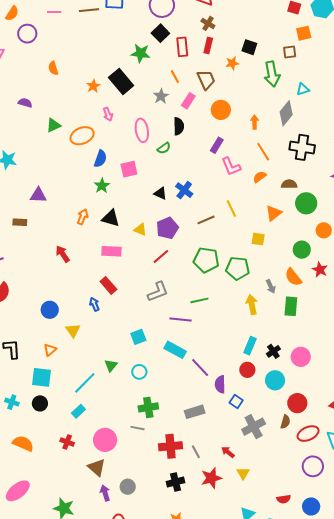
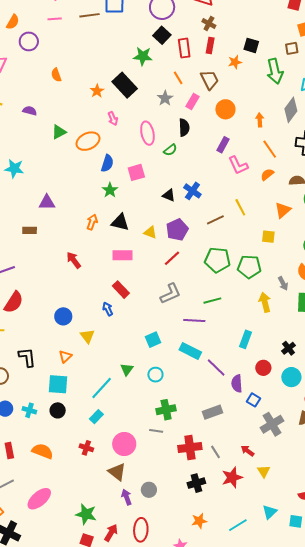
cyan rectangle: (250, 346) -> (245, 339), moved

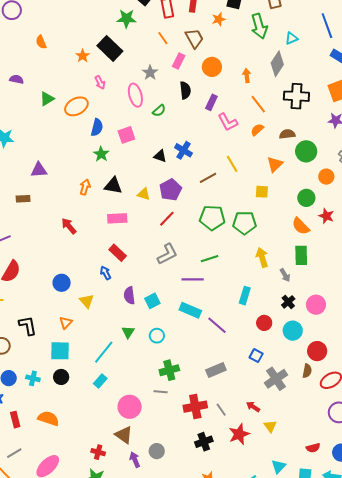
gray star: (165, 98) -> (150, 73), moved
black semicircle: (184, 127) -> (185, 90), moved
gray arrow: (283, 283) -> (285, 275), moved
purple semicircle: (237, 384) -> (129, 295), moved
red cross: (86, 448) -> (98, 452), moved

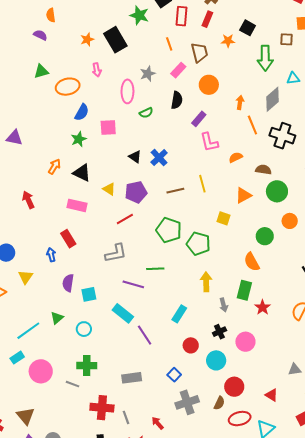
purple semicircle: (17, 79) -> (40, 35), moved
orange line: (258, 104) -> (252, 125), moved
red star: (326, 216) -> (263, 307), moved
pink circle: (130, 407) -> (41, 371), moved

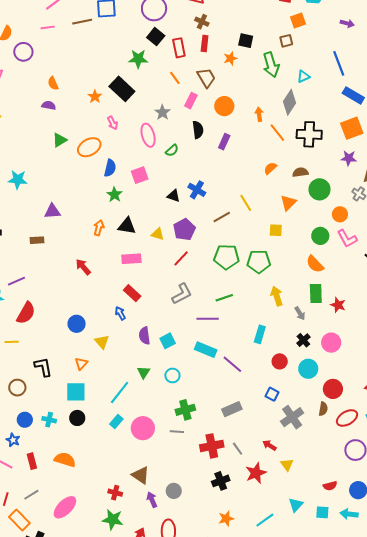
pink L-shape: (209, 142) -> (347, 238), moved

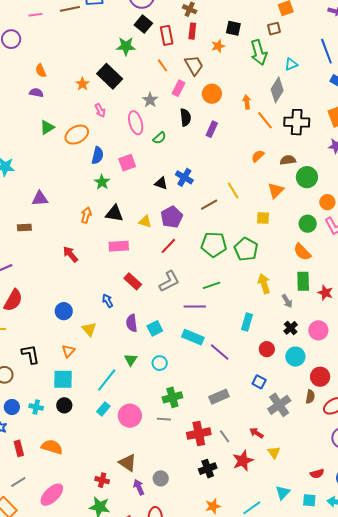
green pentagon: (259, 262) -> (246, 249), turned 30
red rectangle: (132, 293) -> (133, 281), moved

